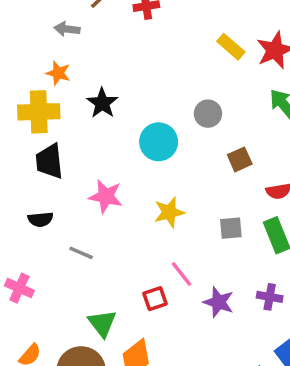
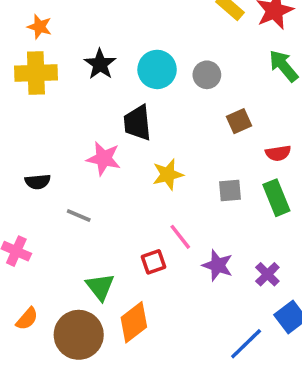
orange star: (58, 73) -> (39, 27), moved
cyan circle: (159, 142) -> (157, 69), moved
black trapezoid: (49, 161) -> (137, 123), moved
purple cross: (270, 297) -> (267, 274), moved, turned 35

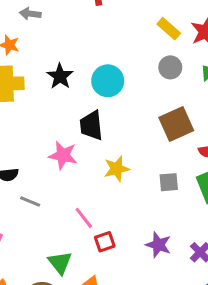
gray circle: (207, 75) -> (170, 67), moved
brown square: (239, 121) -> (176, 124), size x1.6
gray line: (79, 215) -> (30, 202), moved
pink line: (180, 237) -> (84, 218), moved

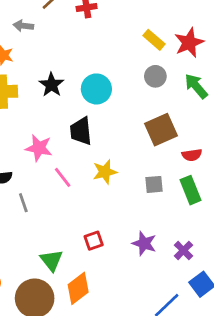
pink star: (63, 155) -> (39, 148), moved
gray line: (30, 202) -> (23, 203), turned 48
pink line: (84, 218) -> (63, 177), moved

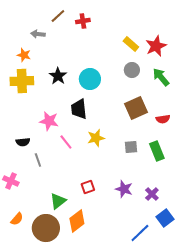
red semicircle: (192, 155) -> (163, 119), moved
green triangle: (51, 260) -> (58, 201), turned 30

